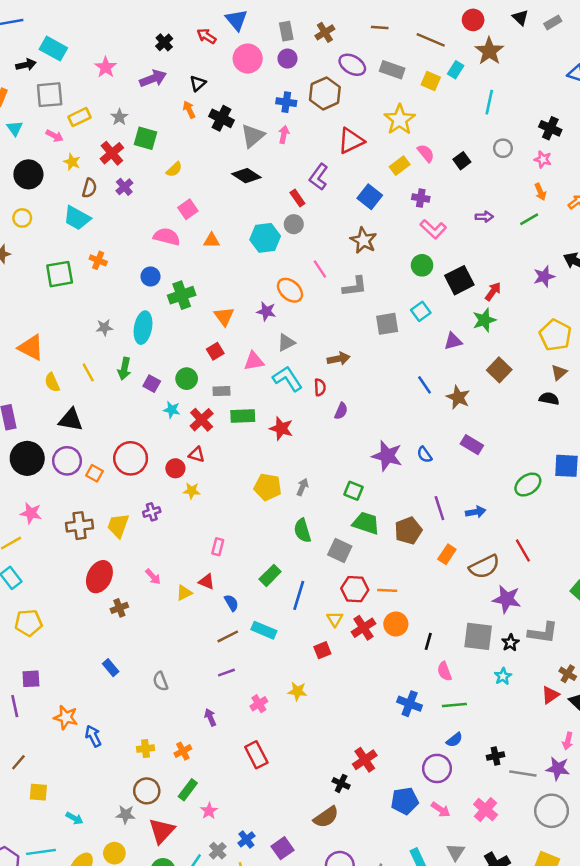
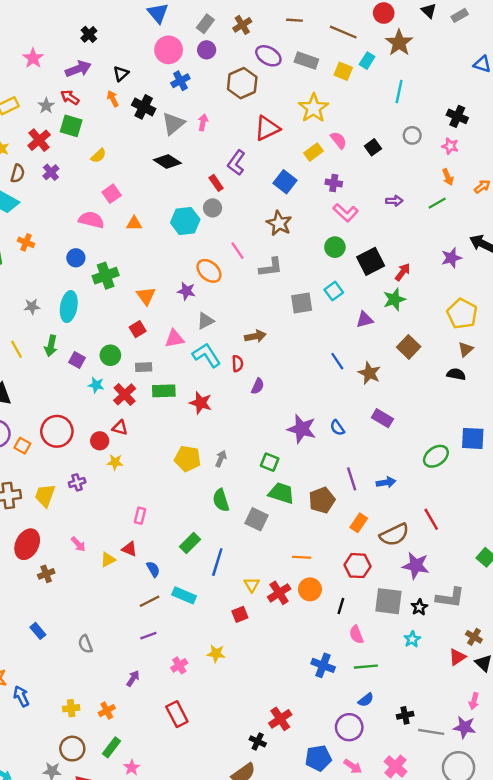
gray rectangle: (286, 31) -> (205, 24), turned 48
red arrow: (207, 36) -> (70, 97), moved
blue cross: (286, 102) -> (180, 81), moved, turned -36
red hexagon: (355, 589) -> (358, 566), moved
purple arrow: (210, 717) -> (133, 678), turned 56

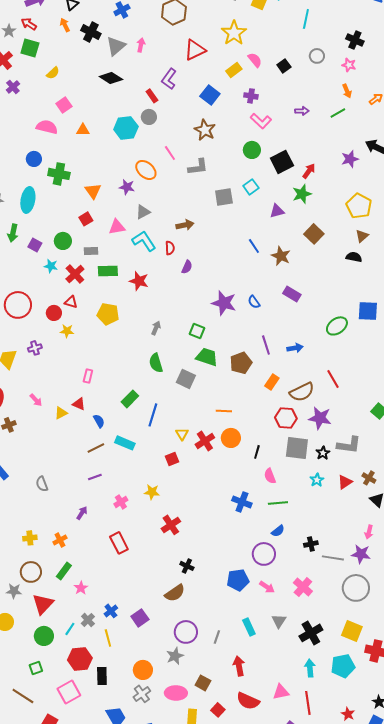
green cross: (106, 276) -> (59, 174), turned 30
yellow pentagon: (188, 459) -> (108, 314), moved
red hexagon: (358, 566) -> (286, 418), moved
red triangle: (457, 657) -> (345, 482), moved
red cross: (280, 719) -> (171, 525), moved

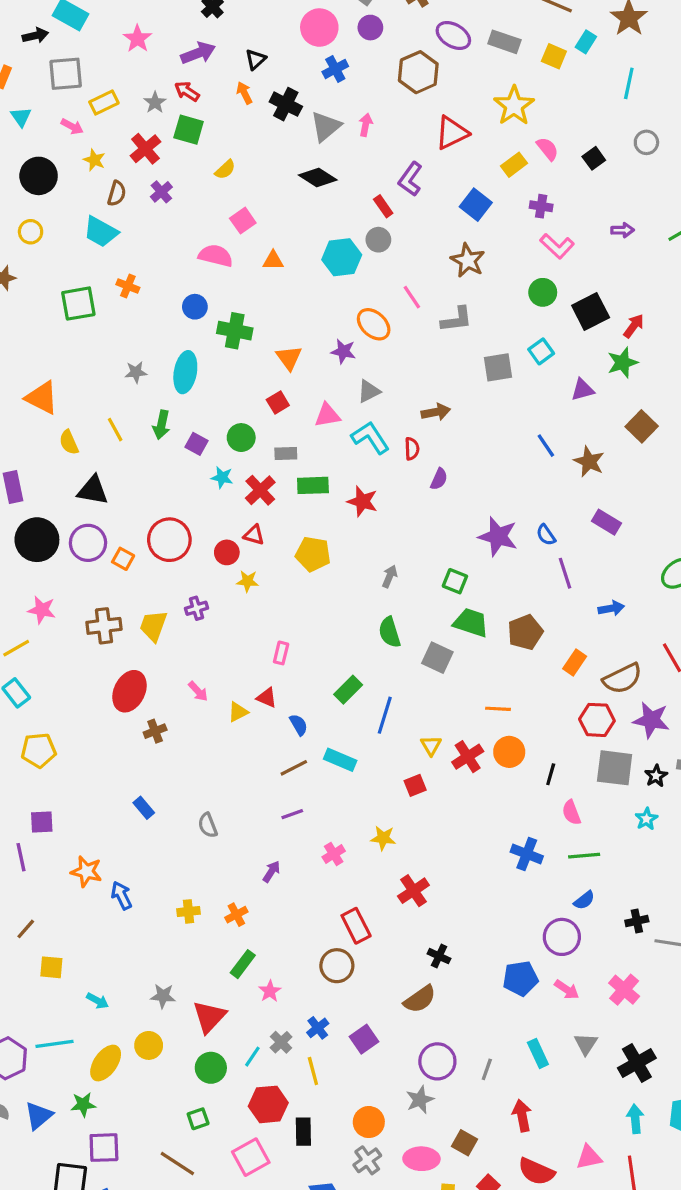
purple line: (266, 345) -> (565, 573), moved
red rectangle: (119, 543) -> (356, 926), moved
brown circle: (31, 572) -> (337, 966), moved

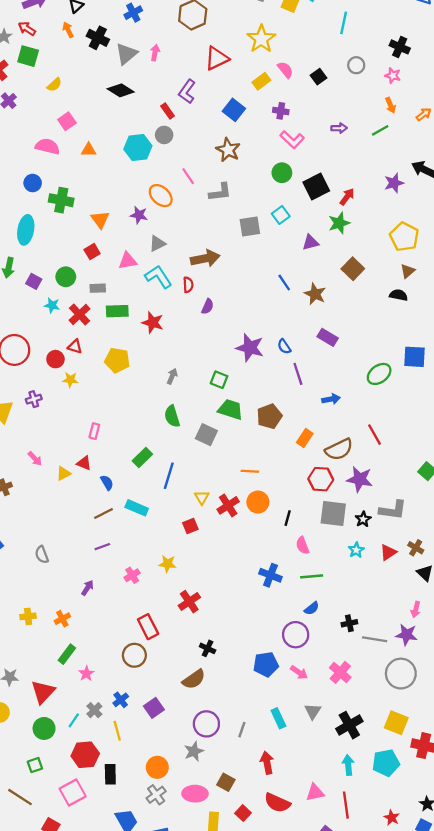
brown arrow: (436, 412) -> (205, 258), size x1.4

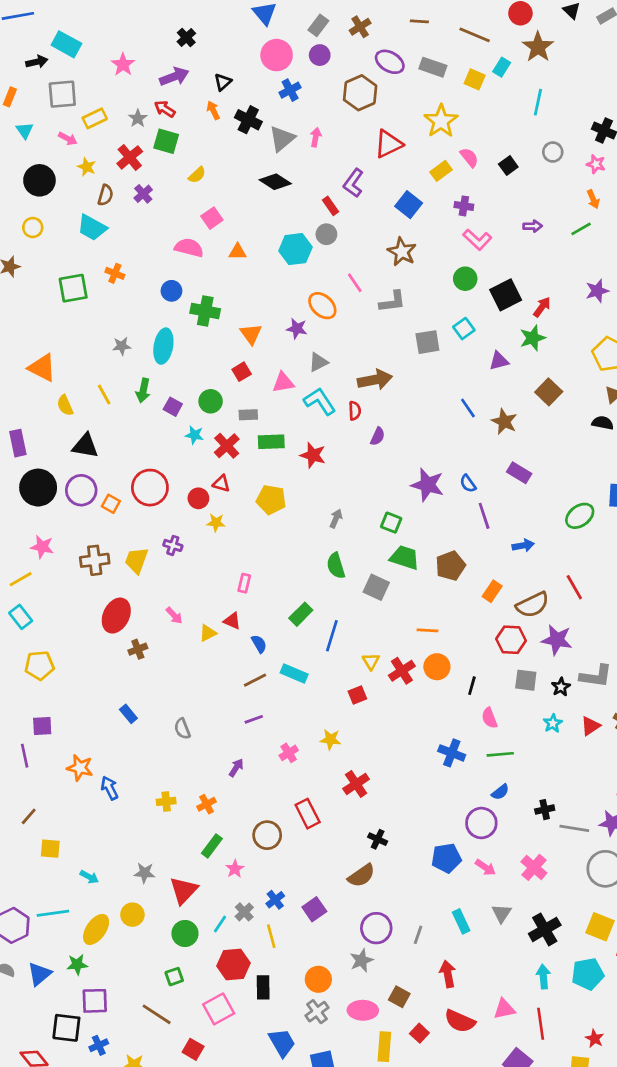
purple cross: (34, 399) -> (173, 545), turned 35
gray square: (333, 513) -> (526, 680), size x0.7
brown circle: (134, 655) -> (267, 835), moved

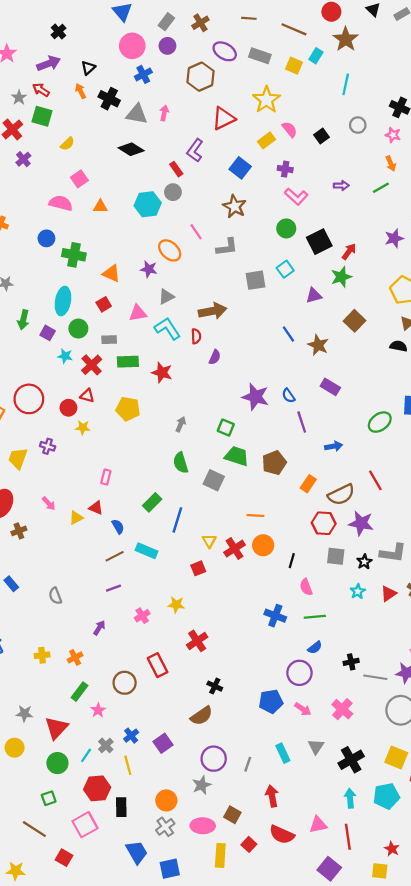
gray triangle: (282, 139) -> (137, 114), turned 50
orange triangle: (251, 334) -> (111, 274), turned -30
cyan ellipse: (163, 346) -> (63, 301), moved

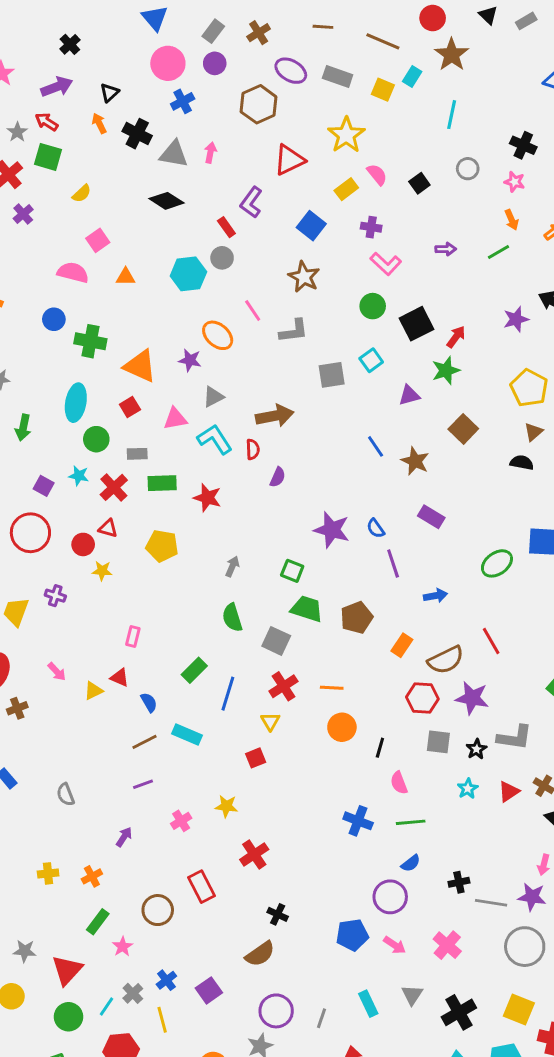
orange triangle: (111, 274) -> (140, 366), size x1.4
purple square: (48, 333) -> (44, 486), moved
red cross: (235, 549) -> (283, 686), moved

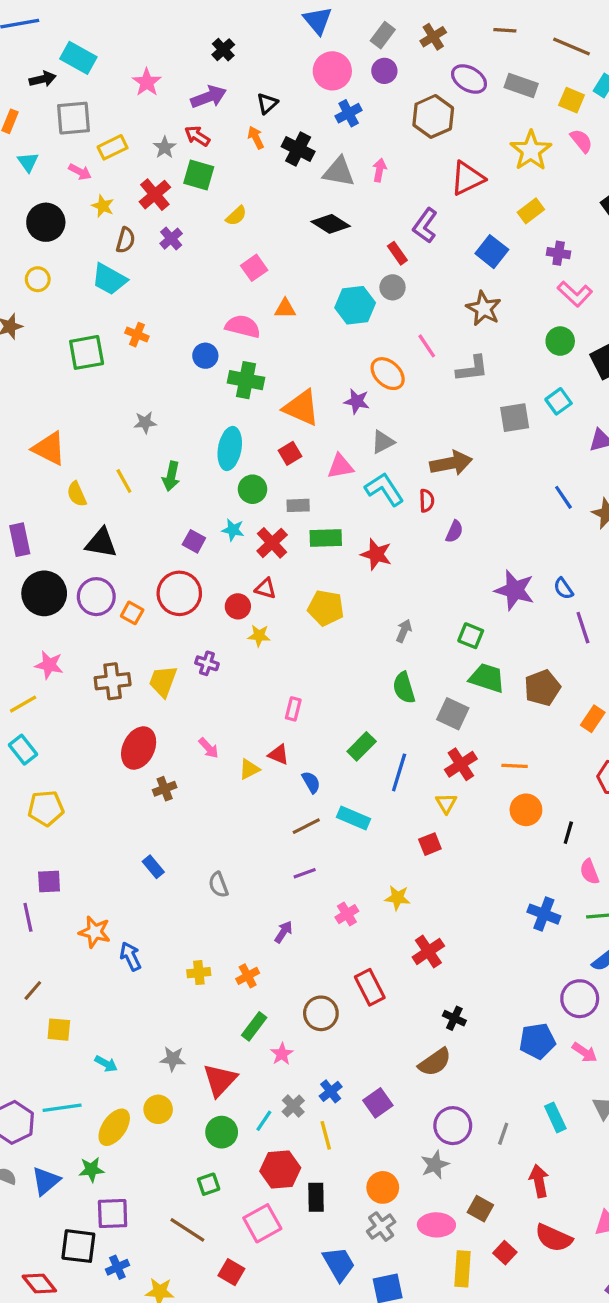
pink semicircle: (377, 174) -> (581, 141), moved
pink semicircle: (73, 272) -> (243, 326), moved

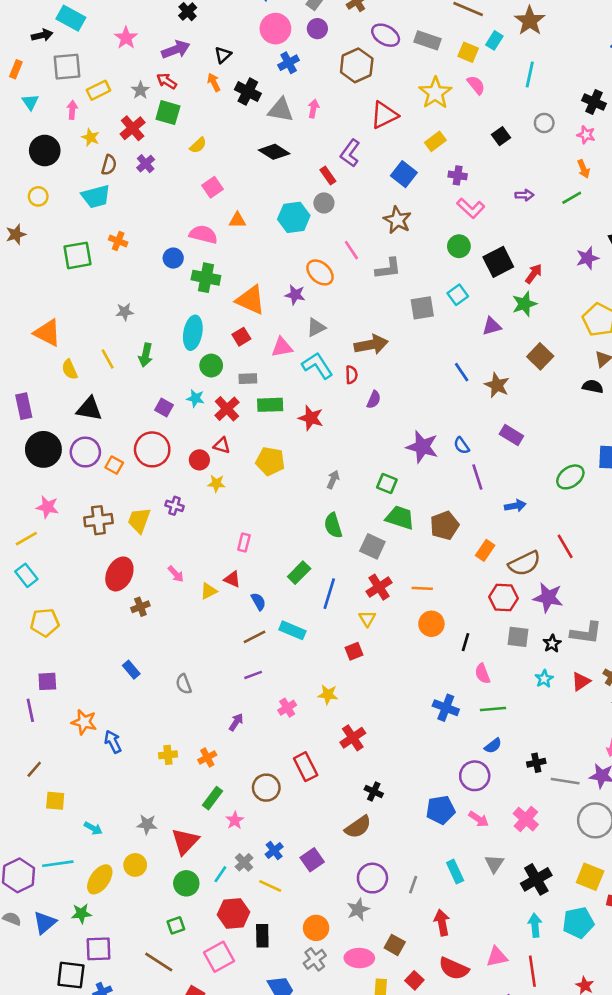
pink arrow: (80, 172) -> (72, 110), turned -114
cyan trapezoid: (109, 279) -> (96, 196), turned -44
yellow line: (326, 1135) -> (270, 886), turned -50

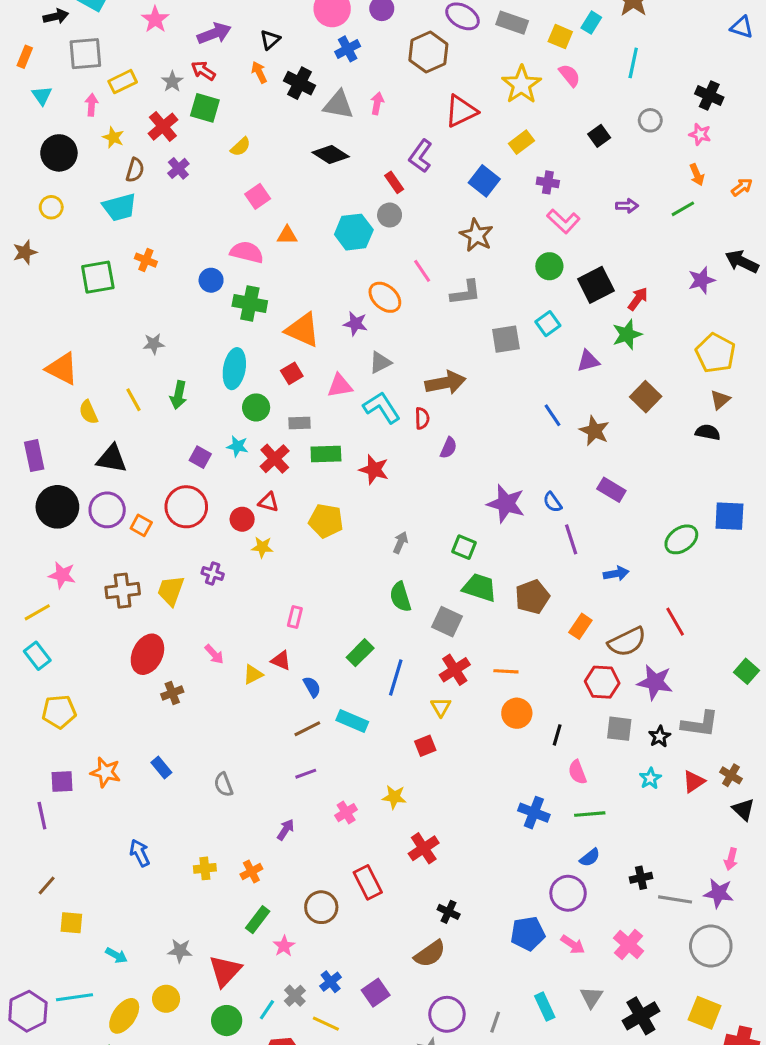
orange star: (84, 722) -> (106, 772), moved

